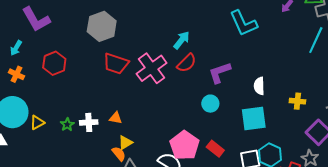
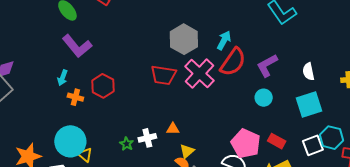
gray hexagon: (102, 26) -> (184, 39), moved
red semicircle: (187, 63) -> (233, 62), size x1.4
orange cross: (17, 74) -> (75, 97), moved
yellow triangle: (37, 123) -> (85, 155), moved, turned -42

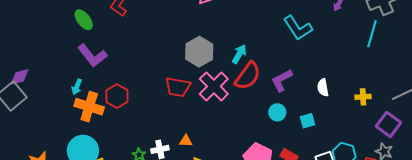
orange cross: (75, 97) -> (89, 107), size x1.8
cyan square: (309, 105) -> (307, 121), moved, size x0.6

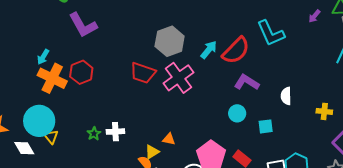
purple L-shape: (92, 56) -> (83, 25), moved
red semicircle: (248, 76) -> (236, 51), moved
purple L-shape: (282, 80) -> (247, 82), turned 50
orange triangle: (186, 141) -> (169, 139), moved

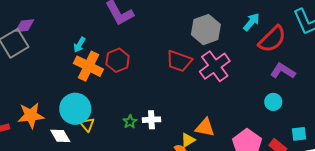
cyan arrow: (209, 50) -> (251, 22), moved
cyan square: (266, 126) -> (299, 134), moved
orange triangle: (169, 139) -> (205, 127), size x1.5

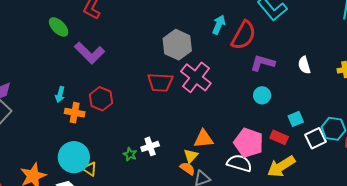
orange cross: (88, 66) -> (75, 113), size x0.7

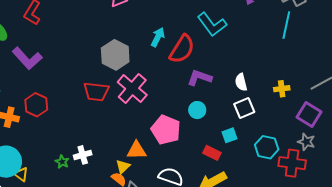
white square: (316, 138) -> (244, 108), moved
pink pentagon: (249, 143) -> (166, 130), moved

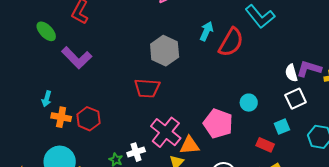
purple L-shape: (199, 78) -> (309, 69), moved
pink cross: (132, 88) -> (166, 132), moved
red hexagon: (36, 105) -> (88, 119), moved

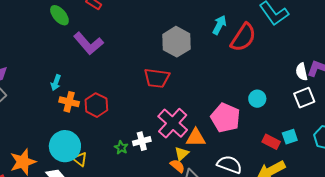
cyan square: (282, 127) -> (290, 137), moved

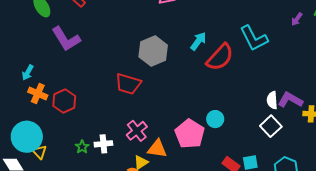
white square: (304, 98) -> (271, 126), turned -30
cyan circle: (257, 99) -> (215, 119), moved
pink cross: (173, 123) -> (137, 131), size x0.7

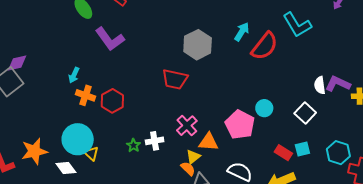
white square: (271, 126) -> (305, 113), moved

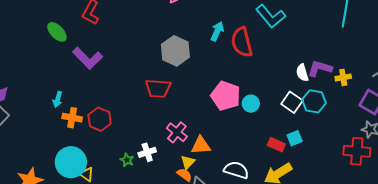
red semicircle: (265, 46) -> (242, 42), turned 136
pink pentagon: (240, 125) -> (226, 96), moved
cyan hexagon: (338, 153) -> (314, 101), moved

